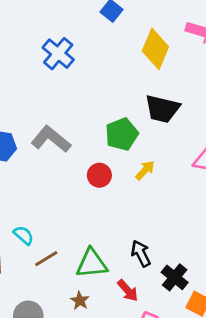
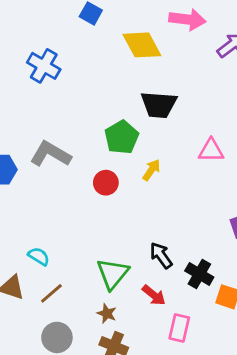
yellow diamond: (155, 49) -> (142, 45), turned -42
brown line: (46, 259) -> (51, 293), moved
green triangle: (92, 263) -> (113, 274), turned -36

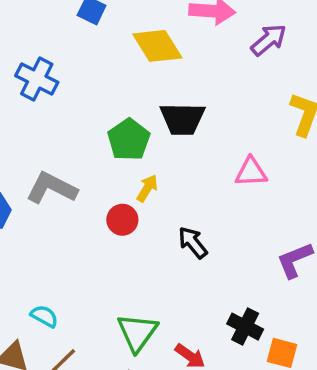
green pentagon: (122, 137) -> (129, 140), moved
yellow arrow: (151, 170) -> (147, 188), moved
black arrow: (161, 255) -> (193, 243), moved

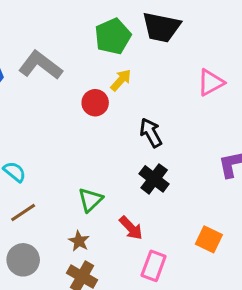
pink triangle: (251, 172) -> (211, 82), turned -36
black cross: (245, 327) -> (154, 179), moved
green triangle: (137, 332) -> (90, 200), size x0.7

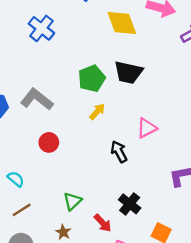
pink triangle: (211, 82) -> (147, 128), moved
red circle: (95, 103) -> (49, 142), moved
black cross: (154, 179) -> (130, 204), moved

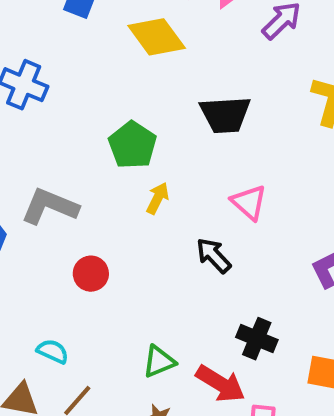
black trapezoid: (128, 72) -> (225, 115), moved
pink triangle: (147, 128) -> (249, 202), turned -35
green triangle: (72, 201) -> (159, 362), turned 36
red arrow: (103, 223) -> (220, 384), size x1.4

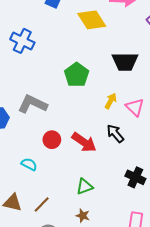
yellow arrow: (158, 198) -> (111, 101), moved
cyan semicircle: (53, 351) -> (29, 164), moved
red arrow: (220, 384) -> (84, 142), moved

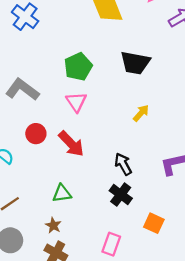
yellow arrow: (111, 101) -> (141, 113), moved
pink triangle: (135, 107) -> (76, 102), moved
black arrow: (115, 134) -> (123, 164), moved

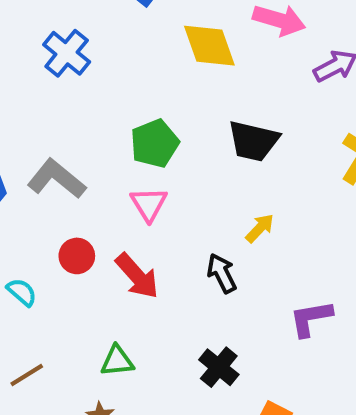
black arrow: (123, 164) -> (222, 273), moved

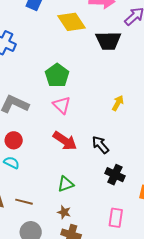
black trapezoid: (253, 141) -> (108, 41), moved
red circle: (77, 256) -> (14, 140), moved
black arrow: (222, 273) -> (100, 145), moved
brown line: (27, 375) -> (24, 202), turned 60

